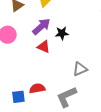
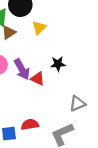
purple arrow: (41, 27) -> (22, 69), moved, turned 102

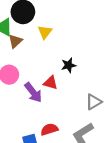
purple arrow: (22, 69) -> (33, 92), moved

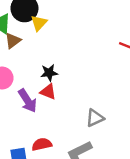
yellow triangle: (45, 32) -> (39, 23), moved
black star: (69, 65) -> (49, 73), moved

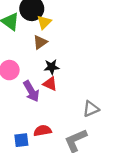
brown triangle: (13, 41) -> (40, 42), moved

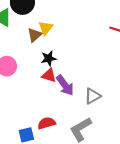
yellow triangle: (44, 22) -> (46, 28), moved
purple arrow: (31, 91) -> (65, 85), moved

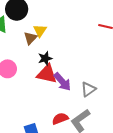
red triangle: (49, 75) -> (47, 74), size x1.5
red semicircle: (47, 123) -> (60, 119), moved

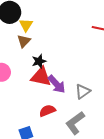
yellow triangle: (40, 31) -> (26, 25), moved
red semicircle: (60, 119) -> (47, 111), moved

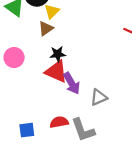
red semicircle: (47, 111) -> (59, 122), moved
gray L-shape: (75, 123) -> (83, 130), turned -85

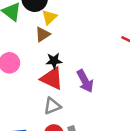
purple arrow: (72, 83) -> (85, 81), moved
gray triangle: (99, 97) -> (52, 106), moved

